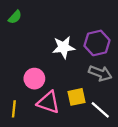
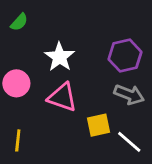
white star: (64, 47) -> (60, 57), moved, turned -30
pink circle: (34, 79) -> (16, 83), moved
pink triangle: (48, 102) -> (62, 97), moved

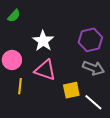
yellow line: (18, 140) -> (20, 86), moved

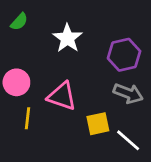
white star: (43, 41) -> (67, 38), moved

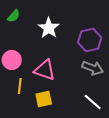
yellow square: (98, 124) -> (44, 99), moved

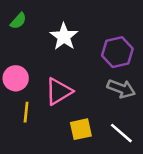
pink triangle: (45, 70) -> (59, 91), turned -50
yellow square: (44, 99) -> (81, 129), moved

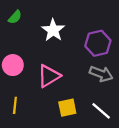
yellow line: (26, 112) -> (15, 105), moved

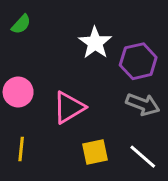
white star: (53, 30) -> (95, 43), moved

